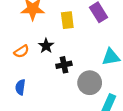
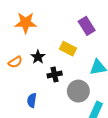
yellow rectangle: (67, 20) -> (68, 49), moved, turned -56
blue semicircle: (20, 87) -> (32, 100), moved

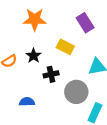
orange star: (26, 23) -> (35, 19), moved
blue semicircle: (32, 100) -> (27, 102), turned 80

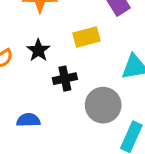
yellow rectangle: (65, 47) -> (86, 37), turned -42

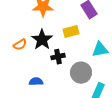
black star: (38, 50) -> (42, 40), size x1.5

